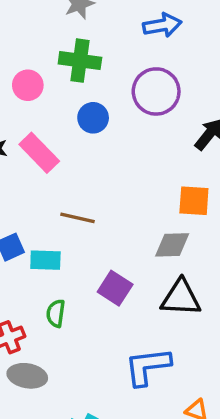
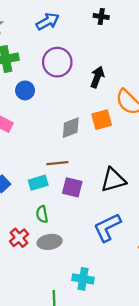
brown line: (78, 218) -> (57, 163), moved
gray diamond: (172, 245) -> (71, 128), moved
cyan rectangle: (45, 260) -> (38, 183), moved
gray ellipse: (27, 376) -> (50, 242), moved

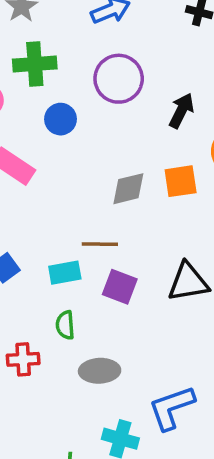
blue L-shape: (107, 227) -> (172, 408), moved
red cross: (19, 238) -> (23, 359), turned 30
gray ellipse: (50, 242) -> (100, 371), moved

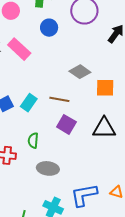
orange square: (181, 181) -> (105, 88), moved
gray diamond: (128, 189) -> (80, 72), turned 40
cyan rectangle: (65, 273) -> (29, 103), moved, turned -54

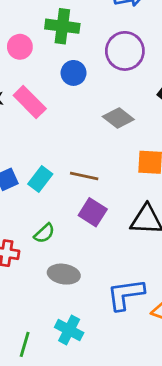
gray diamond: (80, 72) -> (118, 118), moved
green semicircle: (33, 140) -> (44, 233), turned -140
blue L-shape: (84, 195) -> (126, 294), moved

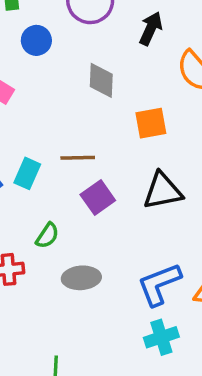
gray diamond: (118, 118) -> (101, 80), turned 68
purple square: (93, 212) -> (98, 198), turned 36
cyan cross: (69, 330) -> (161, 337), moved, turned -32

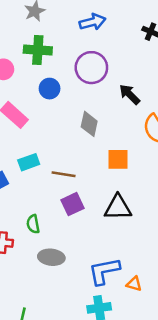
black arrow: (151, 29) -> (130, 94), turned -80
cyan rectangle: (27, 173) -> (29, 162), moved, turned 36
green semicircle: (47, 236) -> (33, 224), turned 126

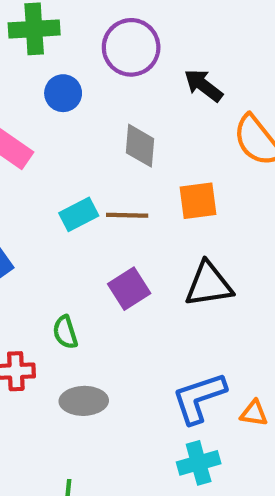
cyan rectangle: (29, 162) -> (79, 214), moved
brown line: (64, 174) -> (127, 215), moved
gray ellipse: (51, 257) -> (84, 401), moved

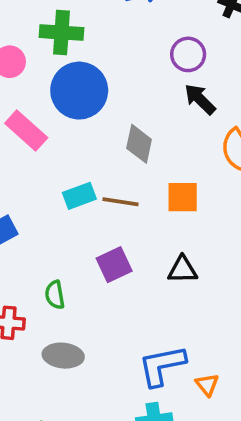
purple circle: (131, 47) -> (188, 54), moved, size x0.7
blue circle: (63, 93) -> (79, 91), size x1.8
black triangle: (209, 284) -> (183, 270), size x0.7
orange triangle: (254, 413) -> (207, 385), turned 35

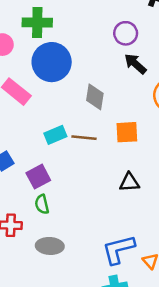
purple square: (114, 265) -> (38, 177), moved

